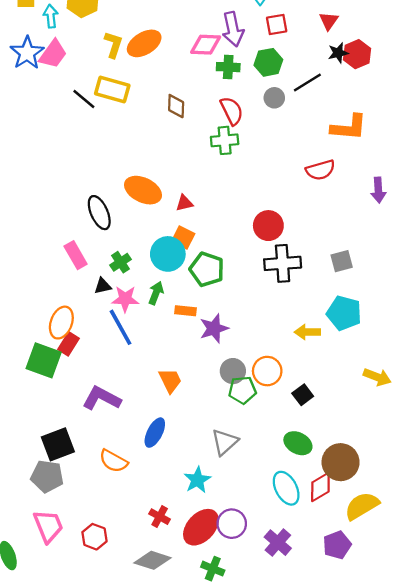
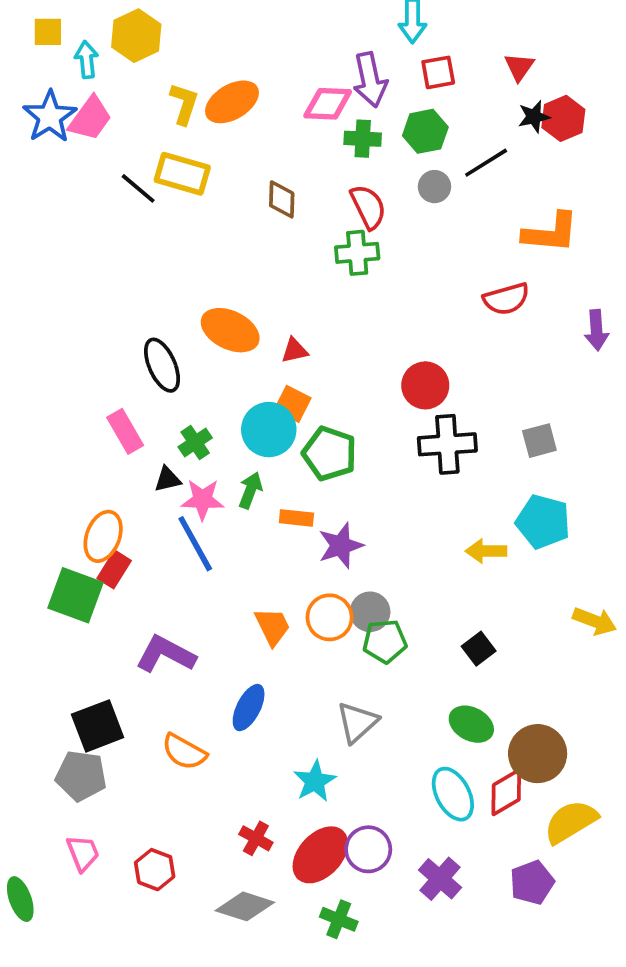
orange circle: (267, 371) -> (330, 617), moved
pink trapezoid: (48, 526) -> (83, 853), size x0.7

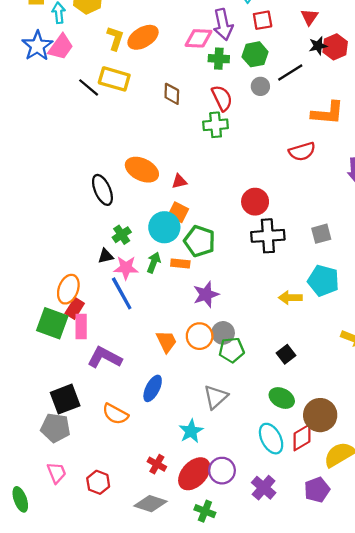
pink rectangle: (125, 431) -> (81, 326), moved, turned 30
orange rectangle: (296, 518) -> (180, 264), moved

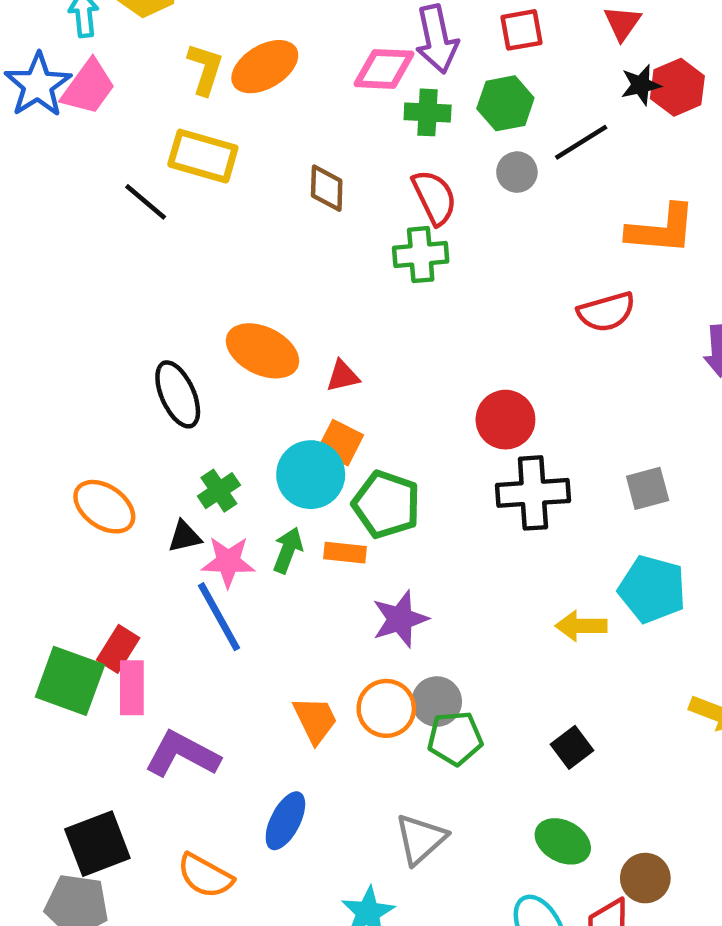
black line: (89, 87) -> (146, 202), moved
orange ellipse: (68, 289) -> (104, 507), moved, turned -76
brown circle: (320, 415) -> (645, 878), size x0.7

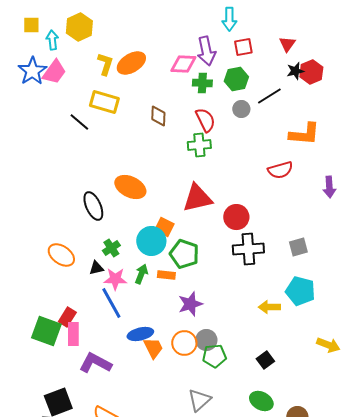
red triangle: (343, 376) -> (197, 198), moved, size x2.0
blue ellipse: (285, 821) -> (140, 334), moved, turned 50

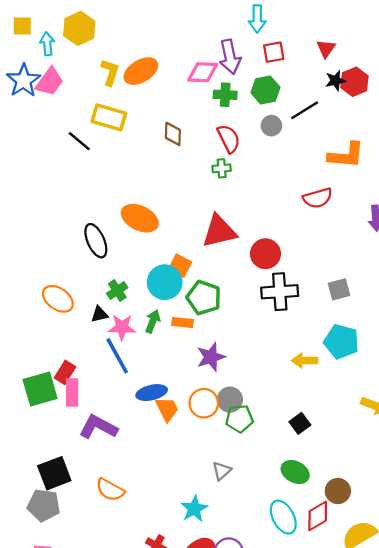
green cross: (199, 145) -> (222, 168), size x0.7
green square: (46, 331) -> (40, 389), turned -36
gray triangle: (199, 400) -> (222, 471), size x0.7

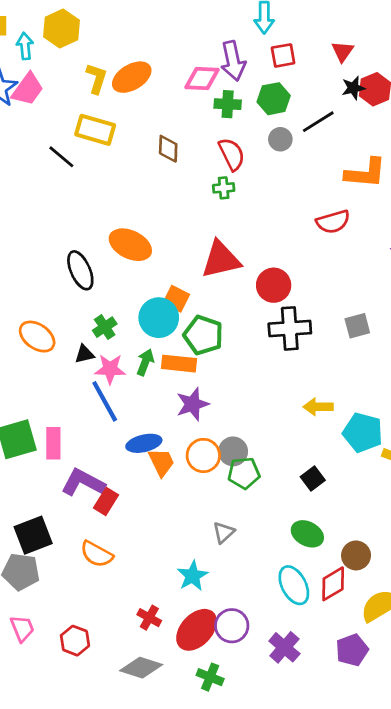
orange rectangle: (182, 323) -> (179, 364), size x1.4
cyan pentagon: (341, 342) -> (363, 432), moved
purple star: (211, 357) -> (193, 404), moved
red rectangle: (65, 372) -> (106, 501), moved

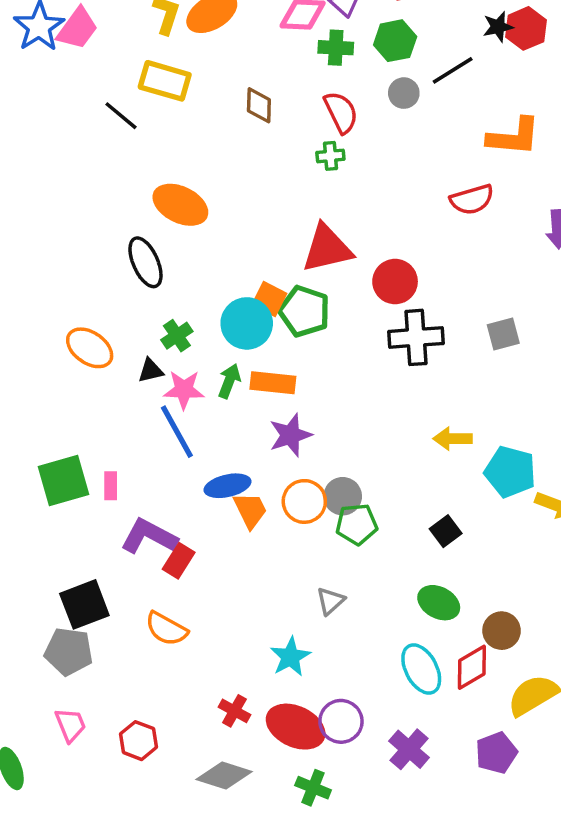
orange ellipse: (130, 245) -> (180, 205), moved
green pentagon: (203, 335) -> (304, 311), moved
pink rectangle: (53, 443) -> (111, 486), size x0.7
red ellipse: (197, 630) -> (296, 727), turned 72

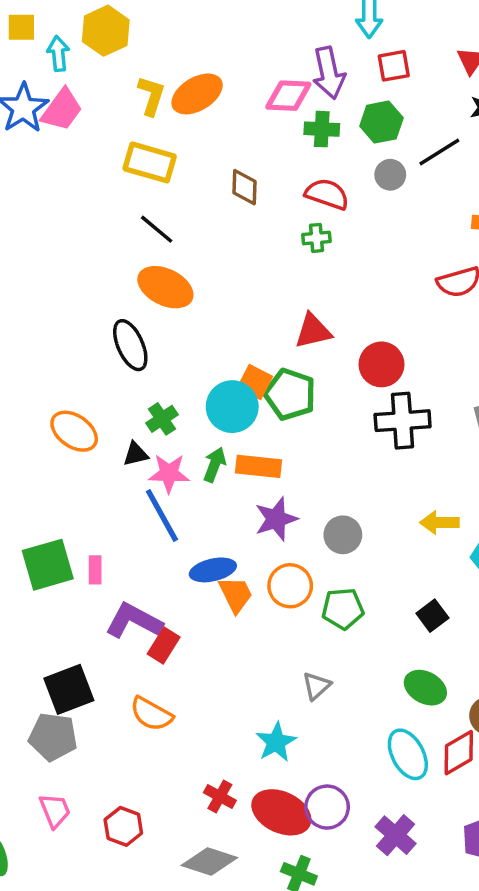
red semicircle: (341, 112) -> (327, 194), turned -45
black line: (121, 116) -> (157, 229), moved
red triangle: (327, 248) -> (313, 331), size x0.7
gray circle: (343, 496) -> (343, 535), moved

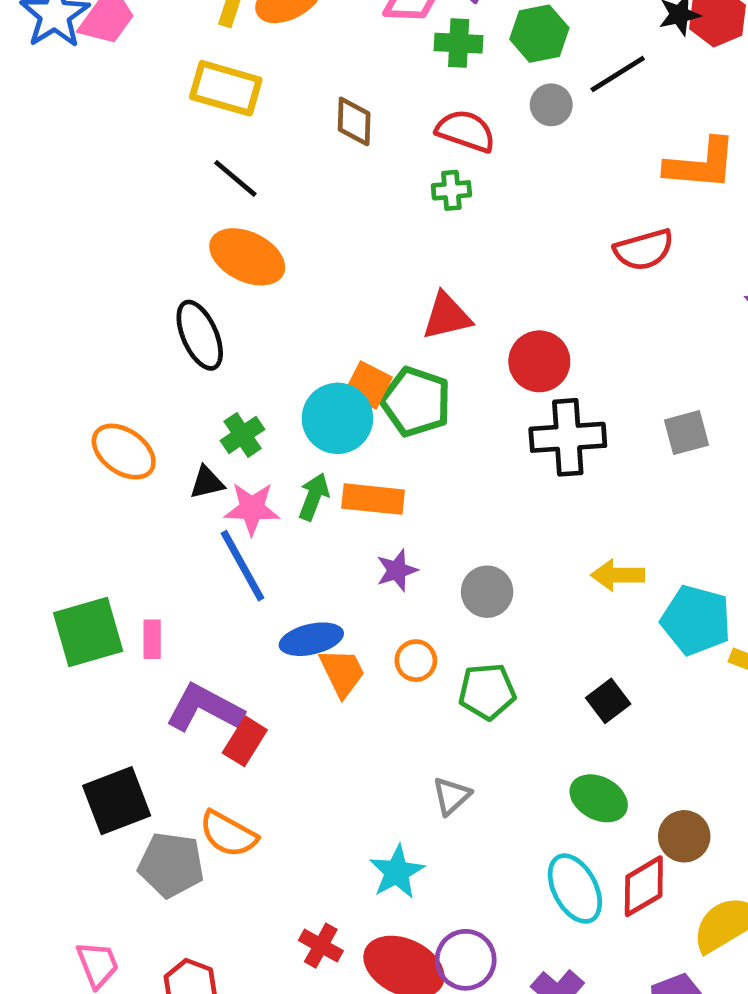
purple star: (276, 519) -> (397, 570), size x0.7
orange circle: (290, 586) -> (416, 661), size x0.7
gray pentagon: (53, 737) -> (171, 865), moved

